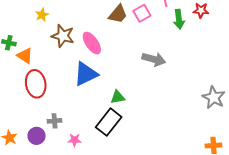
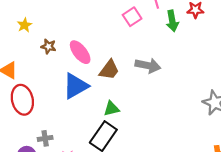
brown trapezoid: (118, 14) -> (109, 70), moved
brown star: (63, 36) -> (48, 46), size x0.6

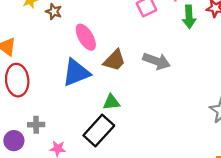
brown star: (48, 46) -> (54, 11), moved

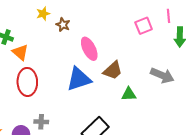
gray arrow: (156, 61) -> (162, 75), moved
green triangle: (111, 102) -> (129, 94), moved

